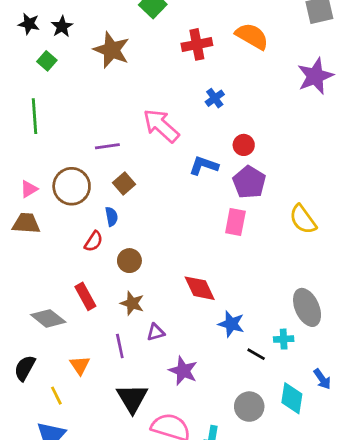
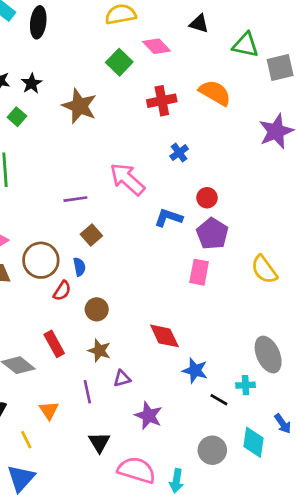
brown circle: (72, 186) -> (41, 260), moved
black triangle: (132, 398) -> (99, 442), size x0.7

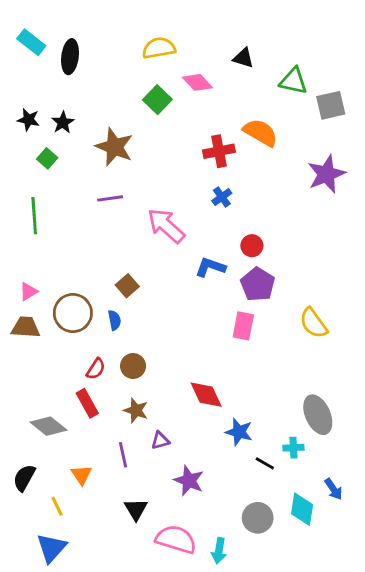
red cross: (162, 101) -> (219, 151), moved
purple line: (75, 199) -> (110, 198), moved
red semicircle: (62, 291) -> (96, 369), moved

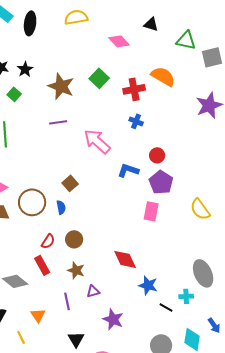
yellow semicircle: (159, 48) -> (76, 17), moved
green square: (157, 100) -> (99, 78), moved
blue cross: (222, 197) -> (136, 121), turned -32

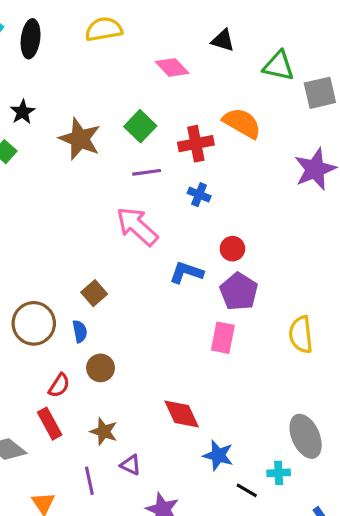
purple line: (58, 122) -> (147, 172), moved
yellow semicircle: (200, 209) -> (301, 335), turned 30
brown circle: (74, 239) -> (101, 368), moved
purple triangle: (93, 291) -> (131, 465), turned 40

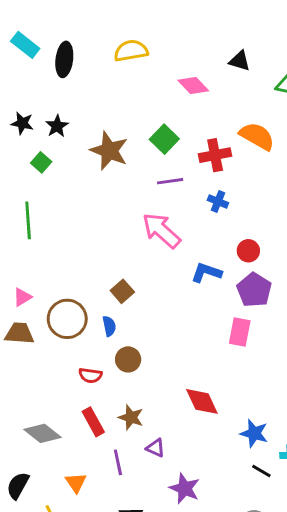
red semicircle: (59, 385) -> (90, 375), turned 65
red rectangle: (50, 424) -> (93, 422), moved
blue star: (218, 455) -> (254, 433), moved

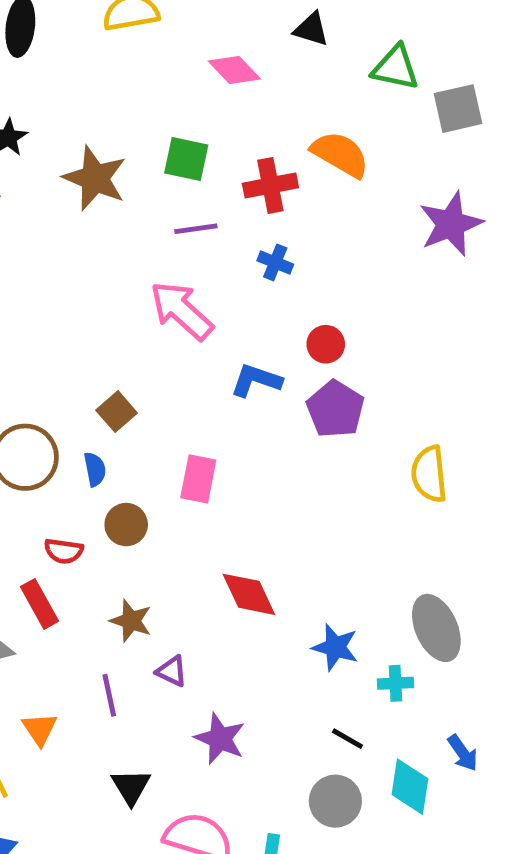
green square: (164, 139) -> (186, 159), turned -32
pink rectangle: (240, 332) -> (198, 479), moved
red rectangle: (93, 422) -> (40, 604), moved
black line: (261, 471) -> (347, 739), moved

